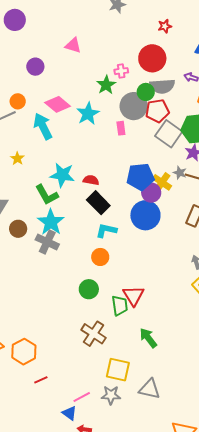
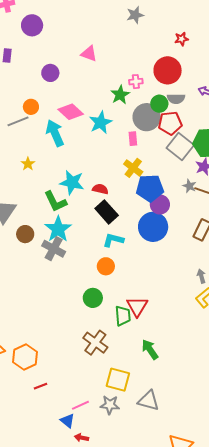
gray semicircle: (162, 86) -> (176, 99), size x0.7
yellow cross: (162, 182) -> (133, 168), moved

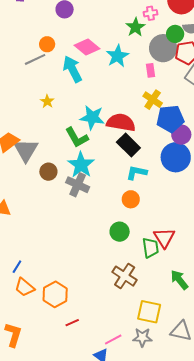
red semicircle: (100, 189) -> (121, 122), size x1.8

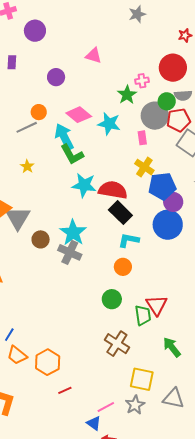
cyan star: (117, 56) -> (109, 124), turned -30
yellow star: (47, 101) -> (27, 166), moved
green L-shape: (77, 137) -> (72, 154), moved
gray star: (142, 337) -> (135, 405), turned -30

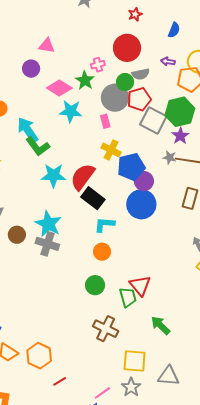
purple circle: (56, 77) -> (31, 69), moved
pink diamond: (79, 115) -> (59, 88), moved
red semicircle: (113, 190) -> (83, 177), turned -56

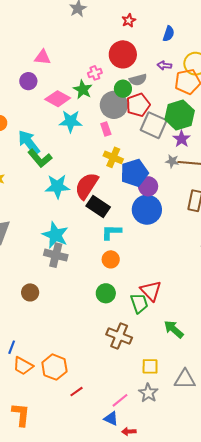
brown circle: (17, 235) -> (30, 292), moved
yellow square: (135, 361) -> (150, 366), size x0.7

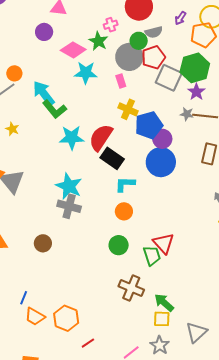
purple arrow: (164, 65) -> (180, 18), turned -64
green arrow: (174, 329) -> (164, 303), moved
gray triangle: (185, 379) -> (196, 332), turned -45

